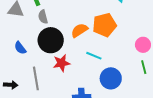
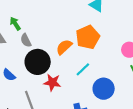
cyan line: (94, 56) -> (83, 69), turned -56
red star: (61, 63) -> (52, 82), turned 30

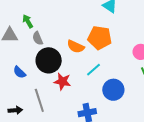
orange pentagon: (88, 37) -> (100, 38), turned 30
orange semicircle: (64, 47) -> (76, 47), turned -114

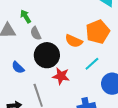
orange pentagon: (100, 38) -> (98, 32), turned -30

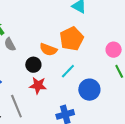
black circle: (47, 55) -> (33, 65), moved, size x0.6

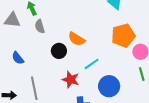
orange pentagon: (72, 39) -> (123, 36), moved
red star: (38, 85) -> (71, 80), moved

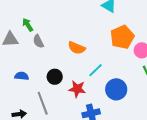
black circle: (59, 51) -> (55, 77), moved
blue semicircle: (18, 58) -> (22, 76), turned 144

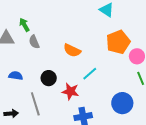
blue circle: (116, 89) -> (122, 103), moved

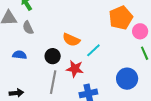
gray semicircle: (34, 42) -> (28, 28), moved
orange semicircle: (72, 50) -> (71, 40), moved
gray line: (35, 104) -> (53, 82), moved, turned 30

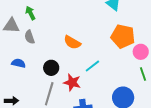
orange pentagon: (121, 18) -> (123, 36), turned 30
orange semicircle: (71, 40) -> (72, 42), moved

